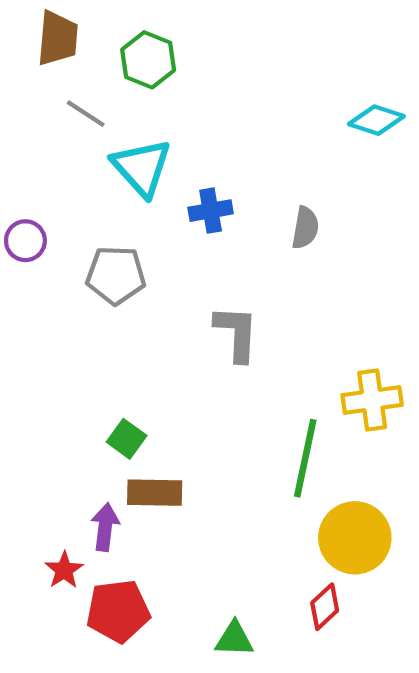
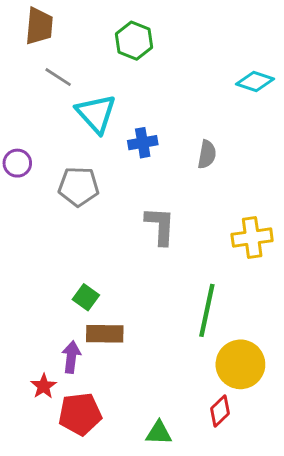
green hexagon: (148, 60) -> (134, 41), moved
yellow cross: (372, 400) -> (252, 237), moved

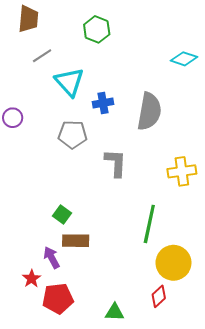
gray line: (58, 77) -> (42, 56), turned -66
gray semicircle: (207, 154) -> (149, 111), size x1.8
gray pentagon: (79, 186) -> (73, 135), moved
purple arrow: (71, 357) -> (52, 258), turned -35

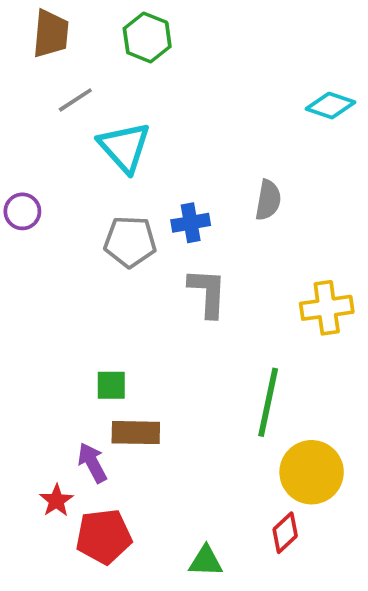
green hexagon: (97, 29) -> (147, 38), moved
blue cross: (103, 103) -> (191, 223), moved
gray semicircle: (149, 111) -> (268, 200), size x0.6
green square: (62, 214) -> (111, 385), turned -36

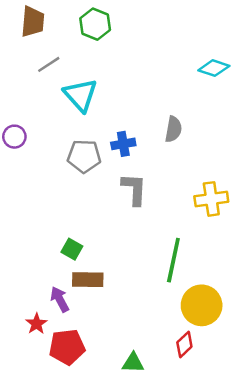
green square: (111, 385) -> (72, 249), turned 30

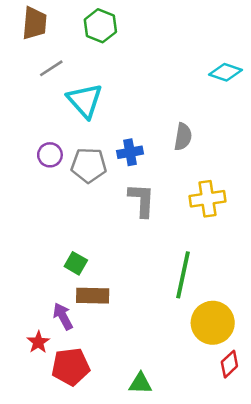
purple circle: (14, 137) -> (50, 155), moved
yellow cross: (211, 199) -> (208, 199), moved
red diamond: (184, 344) -> (229, 364), moved

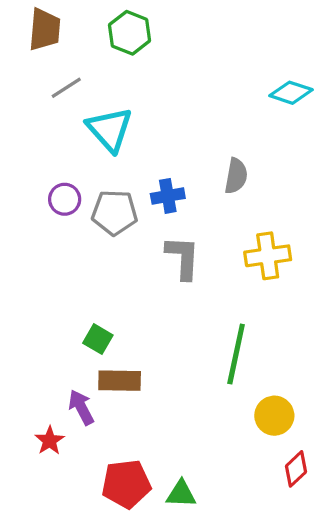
yellow circle: (213, 323) -> (274, 416), size x0.7
red pentagon: (71, 367) -> (126, 484), moved

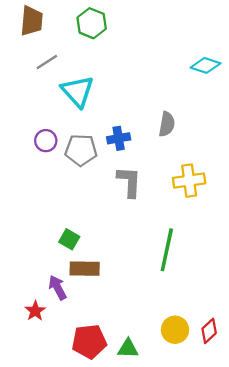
yellow circle: (274, 416) -> (175, 330), moved

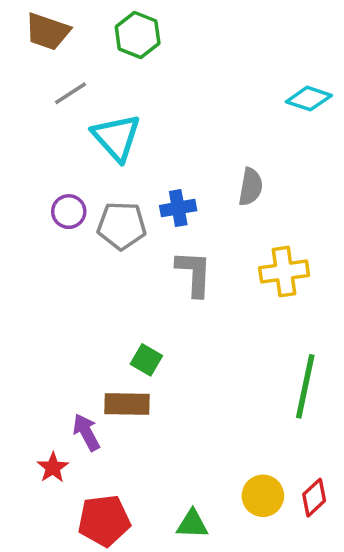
brown trapezoid: (32, 21) -> (48, 31), turned 104
green square: (69, 239) -> (146, 360), moved
green line: (167, 250) -> (305, 386), moved
red pentagon: (89, 341) -> (104, 521), moved

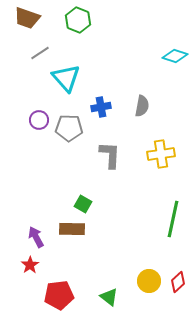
blue cross: (178, 208) -> (101, 107), moved
purple arrow: (86, 432) -> (36, 237), moved
green triangle: (192, 524) -> (109, 297), turned 36

